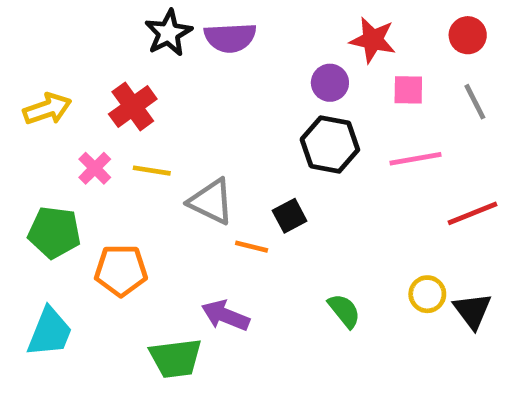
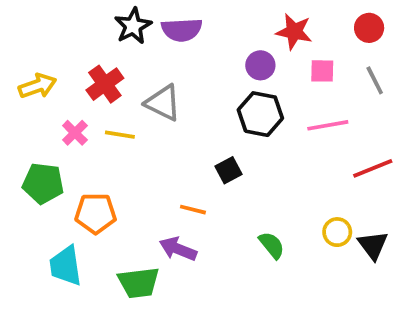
gray triangle: (211, 202) -> (163, 103), moved
orange line: (252, 247) -> (193, 210), moved
cyan trapezoid: (50, 332) -> (66, 266), moved, turned 150

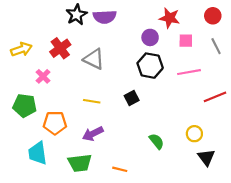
yellow line: (120, 135) -> (92, 101), moved
orange line: (193, 210) -> (120, 169), moved
black triangle: (373, 245) -> (206, 157), moved
purple arrow: (178, 249) -> (93, 134), moved, turned -48

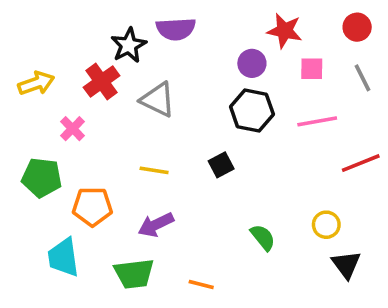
black star: (77, 15) -> (129, 45), moved

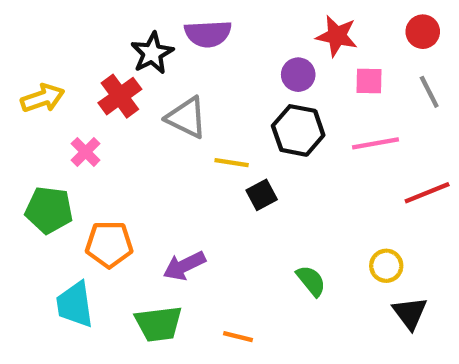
yellow line: (154, 170) -> (232, 163), moved

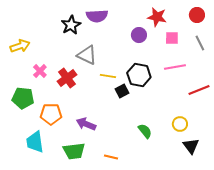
red cross: (120, 96) -> (67, 78), moved
black hexagon: (298, 130) -> (139, 75), moved
purple arrow: (184, 266) -> (86, 124), turned 48

